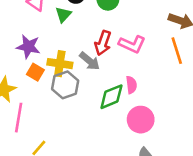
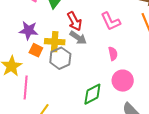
red arrow: (103, 43) -> (74, 21), moved, turned -42
pink L-shape: (132, 44) -> (111, 21), turned 45
green diamond: (111, 97) -> (92, 94), moved

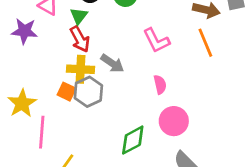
red arrow: (74, 21) -> (80, 39), moved
purple star: (29, 30) -> (24, 31), moved
orange square: (36, 50) -> (67, 92), moved

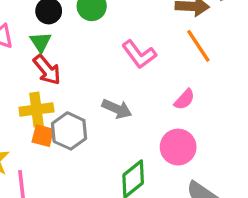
gray arrow: (112, 63) -> (117, 109), moved
yellow cross: (80, 69) -> (36, 110), moved
pink semicircle: (160, 85) -> (184, 99), moved, turned 66

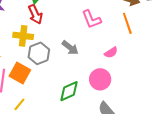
orange square: (43, 136) -> (20, 73), moved, size x1.5

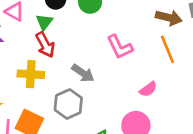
gray arrow: (70, 48) -> (83, 73), moved
gray hexagon: (39, 53) -> (68, 104), moved

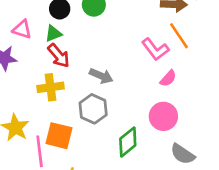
green triangle: (44, 22) -> (53, 34), turned 42
pink L-shape: (120, 47) -> (155, 49), moved

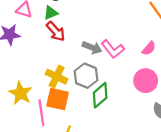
pink L-shape: (155, 49) -> (113, 49), moved
yellow cross: (50, 87) -> (57, 77), moved, turned 35
green diamond: (128, 142) -> (100, 95), moved

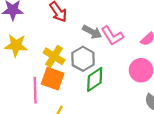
yellow star: (20, 93) -> (16, 45), moved, turned -30

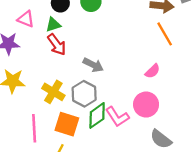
pink L-shape: (112, 36) -> (117, 117), moved
orange square: (53, 79) -> (67, 124), moved

